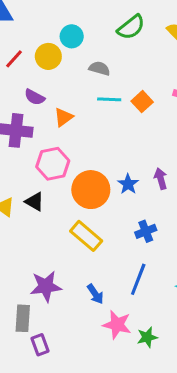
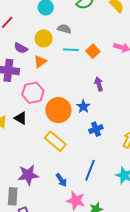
yellow circle: (48, 56) -> (44, 38), moved
purple arrow: (161, 179) -> (99, 84), moved
blue cross: (146, 231) -> (96, 129), moved

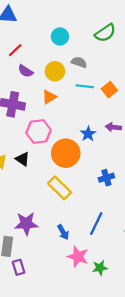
purple semicircle: (21, 48) -> (26, 71), moved
purple arrow: (99, 84) -> (113, 127), turned -72
blue star: (83, 106) -> (88, 134), moved

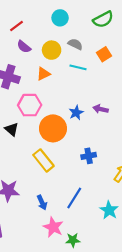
orange square: (109, 90) -> (104, 54), moved

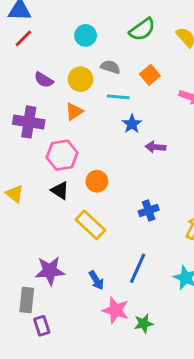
red line: (16, 26) -> (23, 38), moved
blue star: (76, 113) -> (132, 124), moved
orange circle: (53, 128) -> (97, 181), size x0.6
black triangle: (12, 129) -> (60, 190), moved

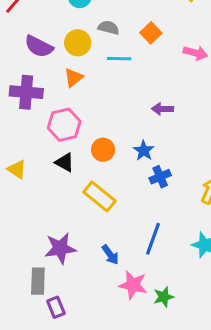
purple semicircle: (44, 80) -> (39, 46), size x1.4
blue star: (132, 124) -> (144, 151), moved

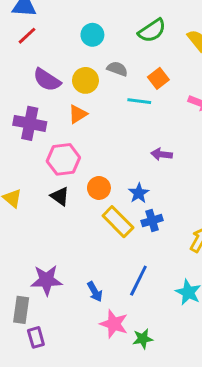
cyan line: (119, 59) -> (139, 101), moved
yellow rectangle: (100, 197) -> (118, 222), moved

